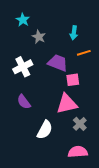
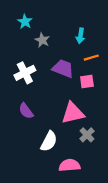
pink square: (73, 80) -> (87, 82), moved
pink semicircle: (78, 152) -> (70, 165), moved

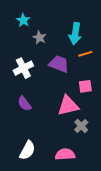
cyan arrow: (80, 36) -> (75, 34), size x1.5
pink square: (87, 82) -> (85, 86), moved
white semicircle: (49, 141) -> (27, 150), moved

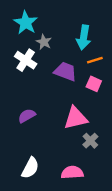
cyan star: (23, 20) -> (26, 23), size x1.5
white cross: (23, 68) -> (26, 60), moved, turned -30
pink square: (85, 86) -> (94, 84), moved, turned 32
purple semicircle: (24, 104) -> (27, 116), turned 98

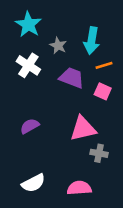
gray star: (44, 42) -> (58, 46), moved
gray cross: (90, 141) -> (99, 153), turned -35
white semicircle: (30, 168) -> (33, 183), turned 35

